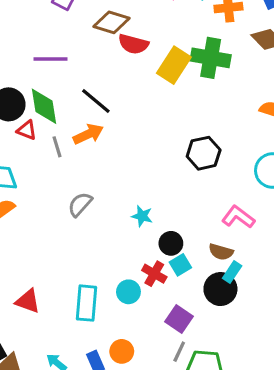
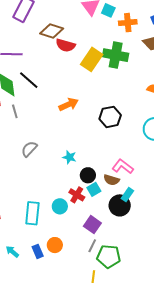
black line: (96, 101) -> (29, 80), moved
orange arrow: (88, 134) -> (68, 104), moved
pink L-shape: (238, 217) -> (123, 166), moved
brown semicircle: (221, 252) -> (111, 180), moved

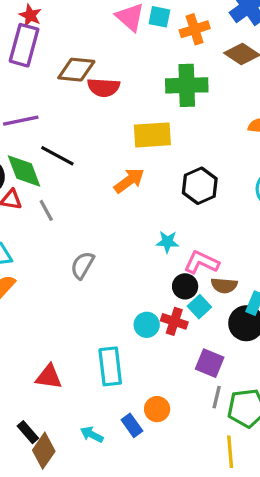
yellow rectangle: (92, 59) -> (152, 135), moved, turned 65
cyan star: (69, 157) -> (167, 242), moved
pink L-shape: (123, 166) -> (201, 262), moved
cyan circle: (60, 206) -> (147, 325), moved

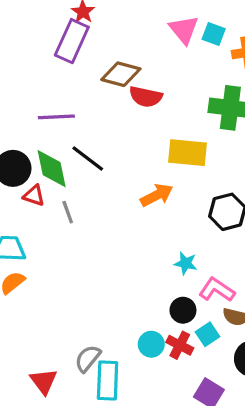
gray semicircle: (82, 265) -> (88, 358), moved
black circle: (185, 286) -> (183, 310), moved
red triangle: (49, 377) -> (44, 381), turned 36

